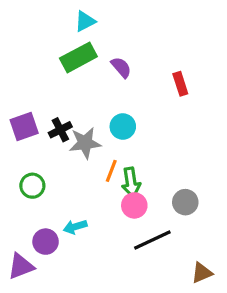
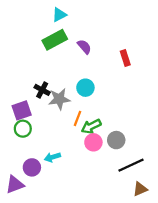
purple square: (24, 127) -> (22, 110), moved
black cross: (60, 130) -> (42, 90), turned -35
green arrow: (131, 182) -> (91, 126), turned 72
gray circle: (185, 202) -> (116, 140), moved
black line: (152, 240) -> (131, 165), moved

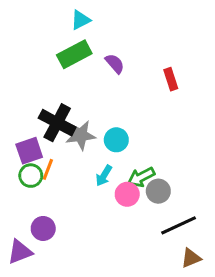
cyan circle: (85, 88) -> (116, 140), moved
black cross: (42, 90) -> (57, 123), size x1.6
orange line: (77, 118) -> (48, 169), moved
green arrow: (91, 126) -> (141, 177), moved
cyan arrow: (52, 157) -> (104, 176), moved, turned -42

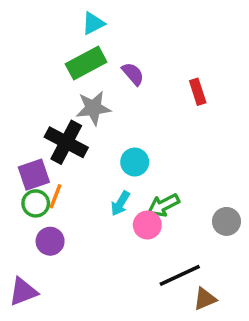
gray star: (81, 135) -> (93, 108), moved
gray circle: (158, 191) -> (226, 221), moved
black line: (179, 225) -> (180, 275), moved
purple circle: (43, 228) -> (50, 241), moved
brown triangle: (191, 258) -> (205, 299), moved

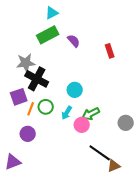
gray star: (93, 108) -> (26, 63), moved
green circle: (36, 203) -> (46, 107), moved
black line: (180, 275) -> (100, 153), turned 60

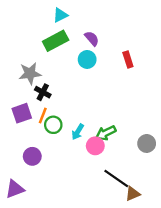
purple semicircle: (74, 41) -> (92, 38), moved
black cross: (37, 79) -> (43, 92), size x0.6
cyan circle: (75, 90) -> (87, 59), moved
orange line: (31, 109) -> (43, 115), moved

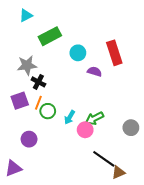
cyan triangle: (60, 15) -> (26, 15), moved
purple semicircle: (92, 38) -> (95, 72), moved, turned -32
red rectangle: (128, 59) -> (114, 53), size x1.6

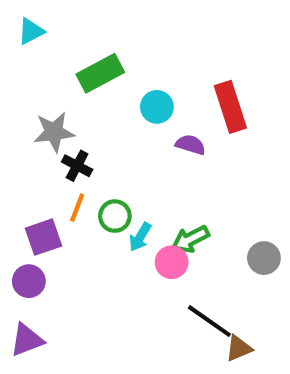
cyan triangle: (26, 15) -> (31, 31), moved
purple square: (20, 101) -> (44, 237), moved
green circle: (48, 111) -> (115, 216), moved
purple circle: (29, 139) -> (29, 281), moved

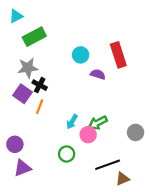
green rectangle: (100, 73) -> (34, 37), moved
green circle: (115, 216) -> (67, 154), moved
purple square: (44, 237) -> (22, 94), moved, turned -36
black line: (209, 321) -> (108, 165), turned -55
purple triangle: (27, 340) -> (22, 168), moved

